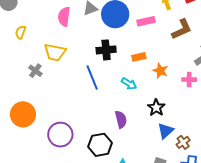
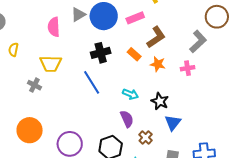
brown L-shape: (182, 29) -> (156, 37), moved
orange rectangle: (139, 57) -> (134, 54), turned 64
cyan arrow: (129, 84) -> (131, 94), moved
brown cross: (183, 142) -> (146, 138), moved

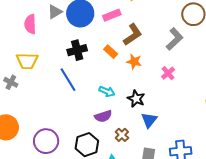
pink cross: (188, 68) -> (168, 73), moved, turned -32
purple semicircle: (127, 119) -> (103, 116), turned 96

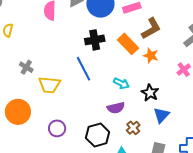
orange rectangle: (111, 52) -> (128, 44), size x1.5
yellow trapezoid: (27, 61) -> (49, 85), moved
purple circle: (46, 141) -> (57, 128), size x0.7

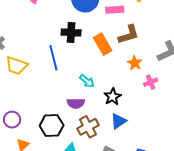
orange star: (151, 56) -> (135, 63), moved
purple circle: (57, 128) -> (12, 120), moved
brown cross: (133, 128) -> (88, 127), size x1.5

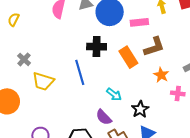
pink cross: (151, 82) -> (178, 93), turned 32
purple semicircle: (76, 103) -> (104, 117), turned 48

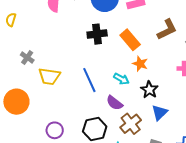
brown L-shape: (154, 47) -> (167, 30), moved
blue line: (80, 72) -> (89, 80), moved
orange star: (161, 75) -> (140, 64), moved

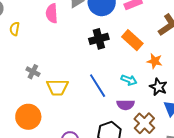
yellow semicircle: (11, 20) -> (15, 29), moved
orange star: (140, 64) -> (155, 61), moved
purple semicircle: (114, 103) -> (126, 105), turned -30

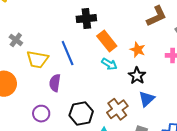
orange rectangle: (132, 40) -> (107, 41), moved
blue line: (98, 86) -> (68, 53), moved
purple semicircle: (126, 105) -> (55, 83), moved, turned 90

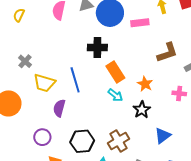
blue triangle: (147, 99) -> (163, 136), moved

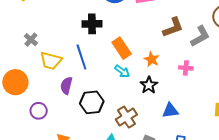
black cross: (97, 47) -> (92, 24), moved
blue triangle: (163, 136) -> (170, 111), turned 30
purple circle: (42, 137) -> (39, 111), moved
black hexagon: (82, 141) -> (92, 102), moved

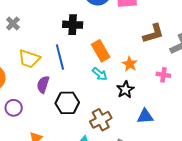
gray cross: (31, 40) -> (13, 23), moved

